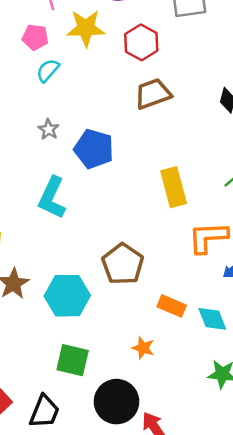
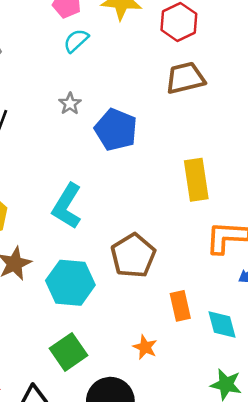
cyan L-shape: (52, 198) -> (67, 206), moved
orange rectangle: (172, 306) -> (180, 306), turned 48
green square: (73, 360) -> (68, 352), turned 36

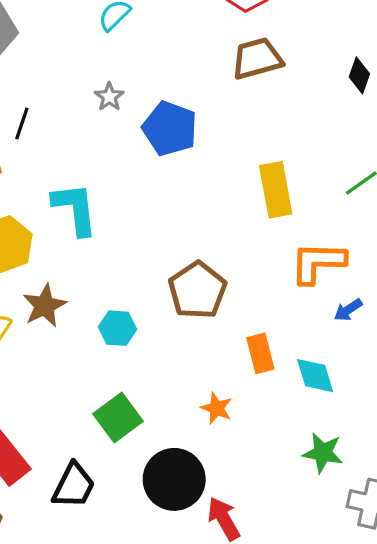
cyan L-shape: (67, 206) -> (75, 209), moved, turned 144
cyan hexagon: (70, 283) -> (118, 328), size x0.6

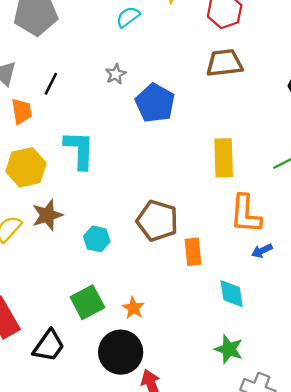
orange L-shape: (318, 263) -> (246, 214), turned -96
brown pentagon: (197, 290) -> (157, 221), turned -30
orange rectangle: (260, 353) -> (193, 252), moved
orange star: (217, 408) -> (133, 308), moved

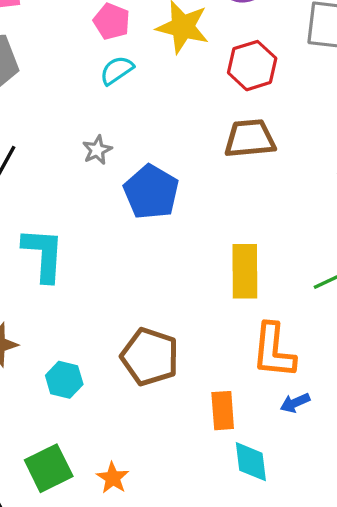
orange rectangle: (193, 252) -> (223, 411), moved

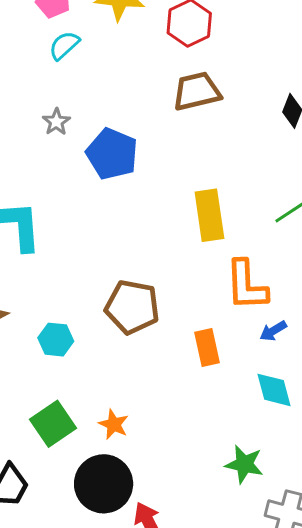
cyan diamond: (251, 462) -> (274, 390), moved

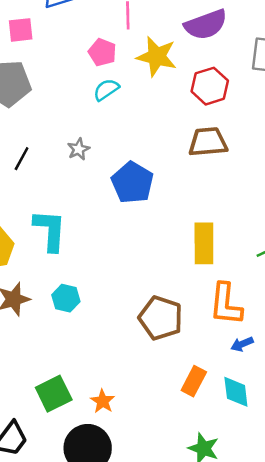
gray star: (56, 122) -> (79, 149), moved
brown pentagon: (132, 307) -> (161, 318), moved
cyan hexagon: (56, 340) -> (66, 298), moved
orange rectangle: (207, 348) -> (194, 381), moved, turned 32

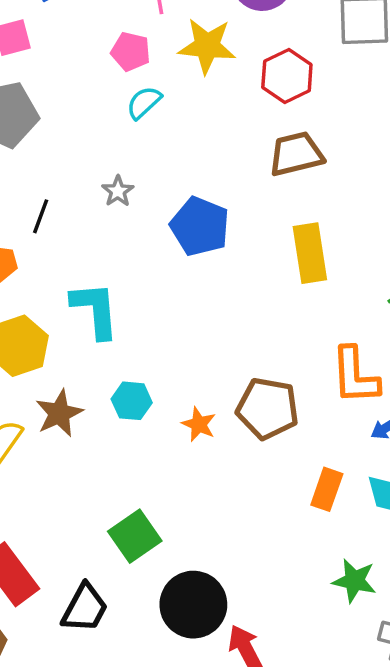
yellow rectangle: (204, 243) -> (310, 253), moved
orange star: (103, 401) -> (199, 424), moved

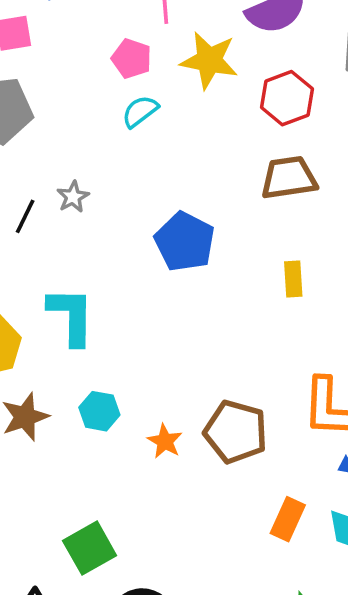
gray star: (118, 191) -> (73, 197), moved
yellow rectangle: (310, 253) -> (293, 279), size x0.6

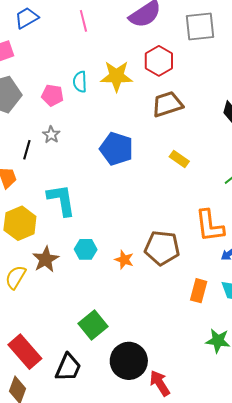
pink pentagon: (132, 59) -> (52, 95), moved
yellow star: (209, 60) -> (116, 76), moved
cyan semicircle: (140, 111) -> (80, 82), turned -45
yellow rectangle: (293, 279) -> (179, 159), turned -42

